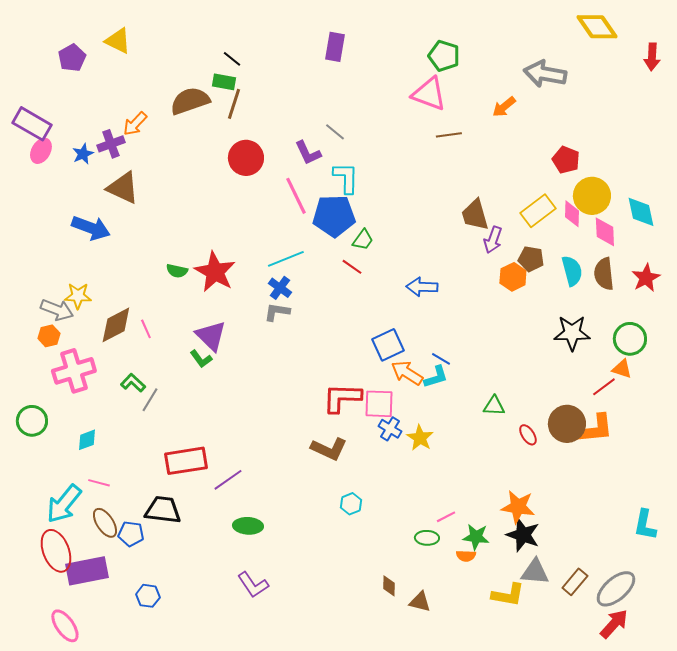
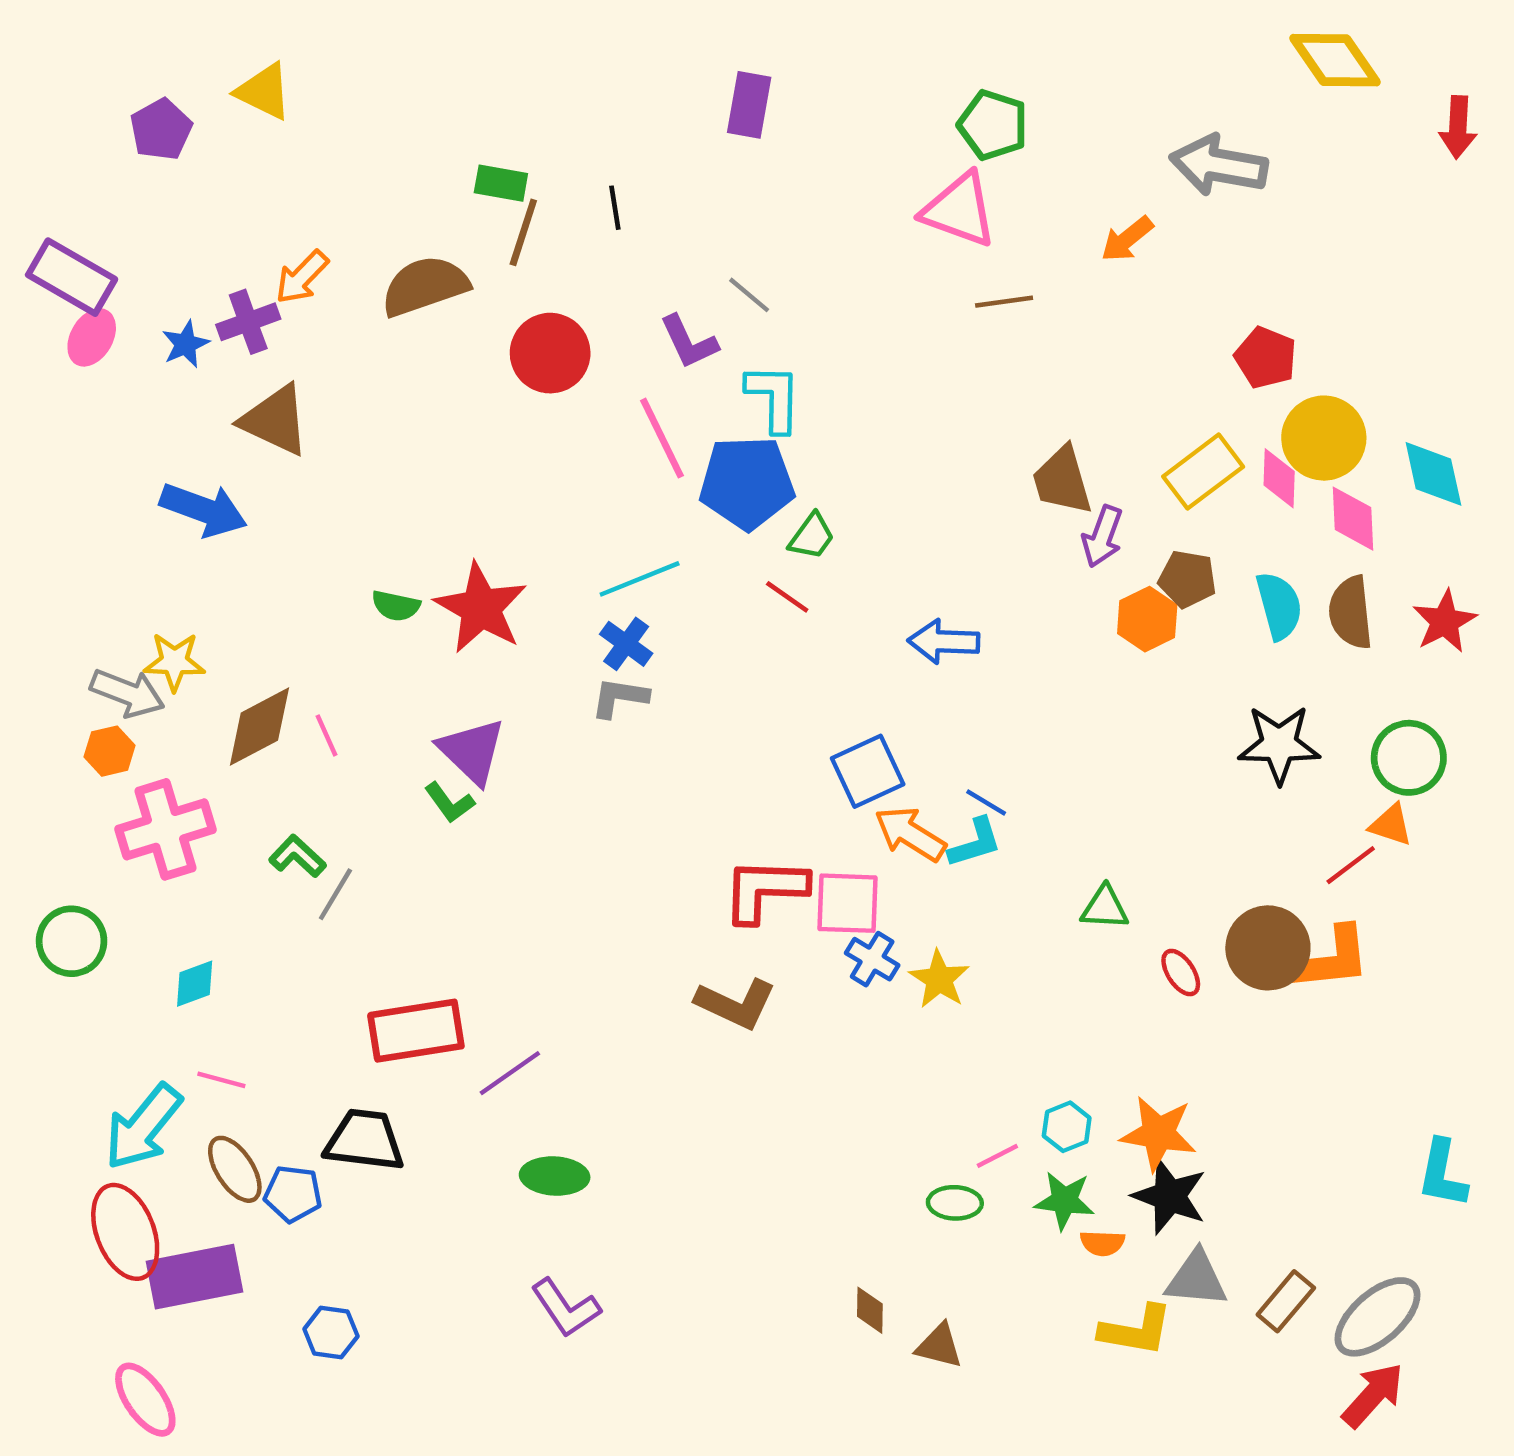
black line: (232, 59) -> (615, 208), moved, turned 42
brown semicircle: (190, 101) -> (425, 286), moved
cyan hexagon: (351, 504) -> (1067, 1127), moved
orange semicircle: (466, 556) -> (1102, 1243), moved

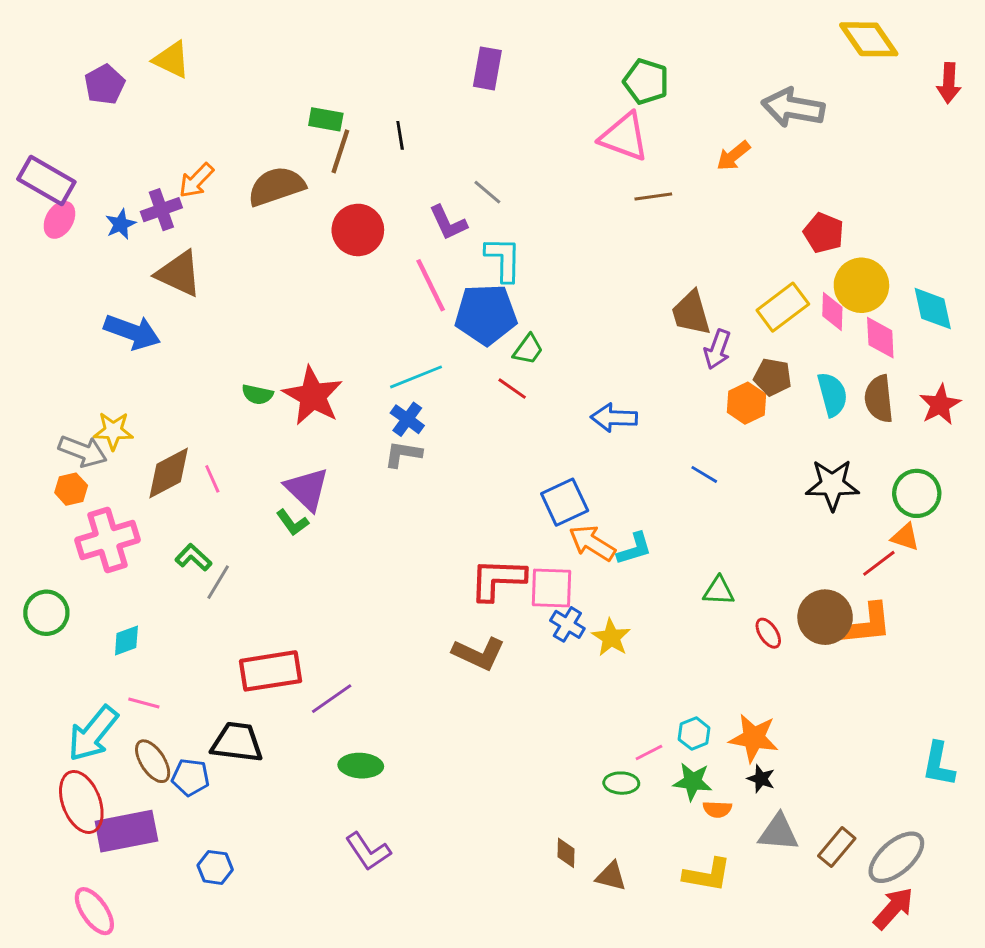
blue line: (986, 803) -> (704, 474), moved
black star: (1170, 1196) -> (761, 779), size x0.6
yellow L-shape: (1136, 1330) -> (707, 875), moved

